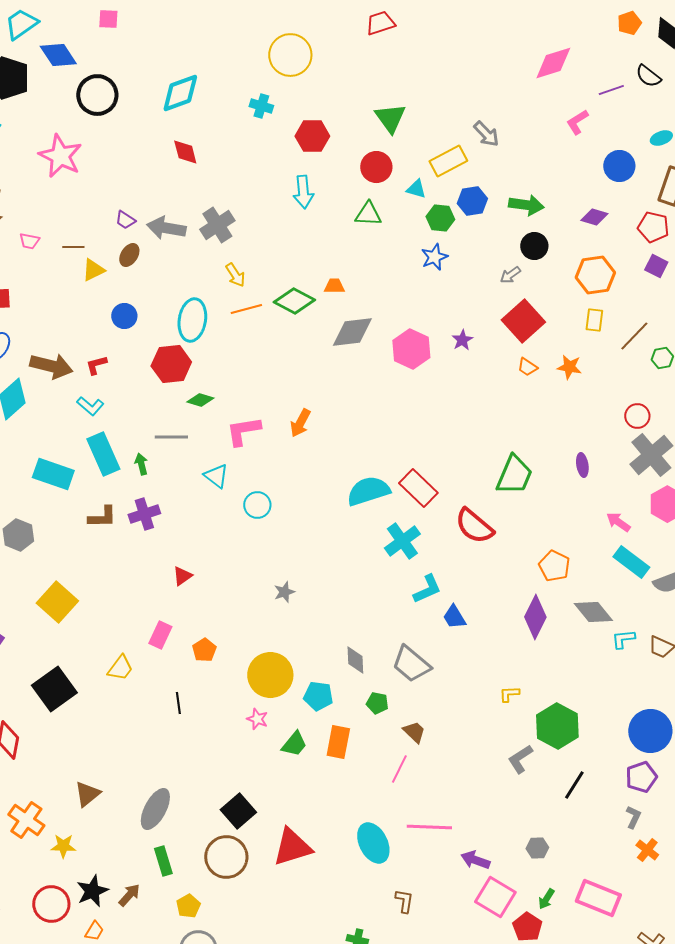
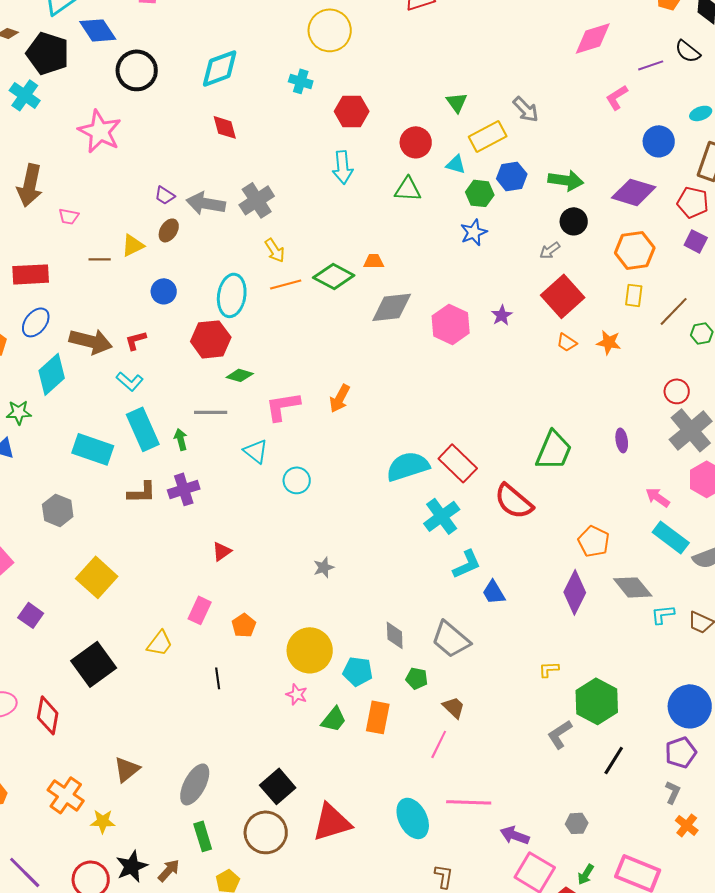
green triangle: (390, 118) -> (457, 102), moved, size x0.7
purple diamond: (594, 217) -> (634, 192), size x1.6
brown line: (73, 247) -> (100, 259), moved

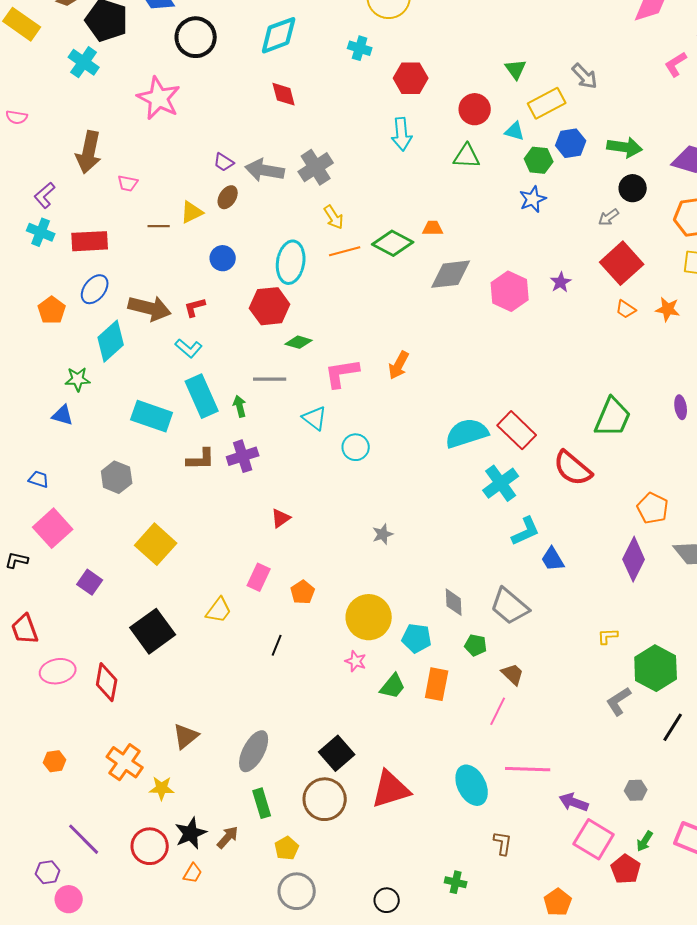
black line: (218, 678) -> (277, 645), turned 30

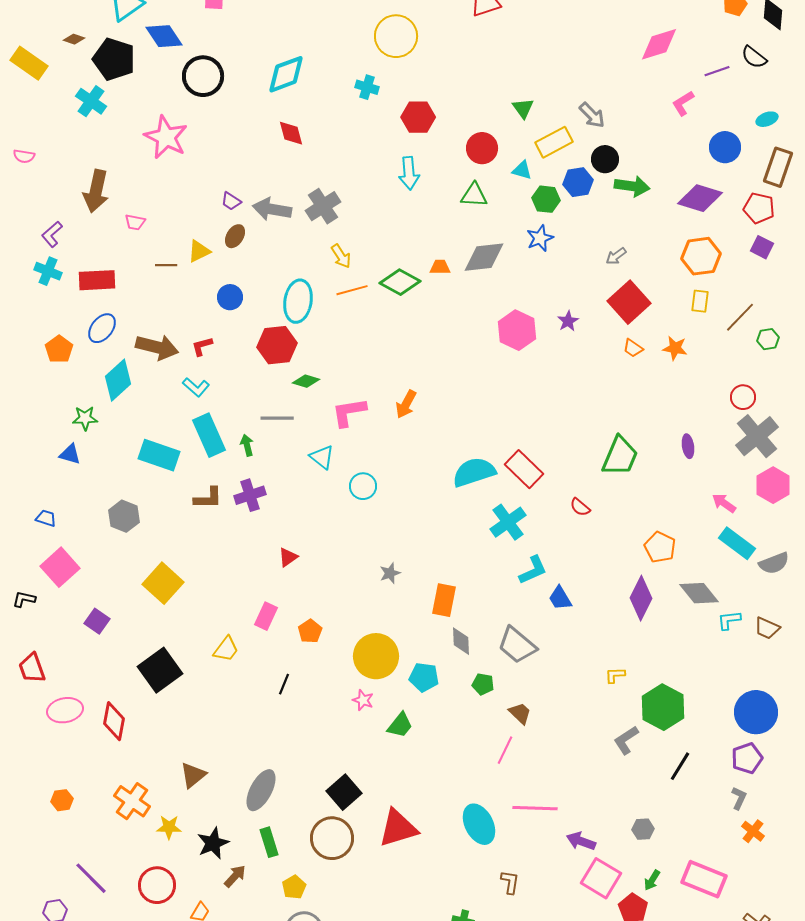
black circle: (633, 188) -> (605, 159), moved
gray diamond: (451, 274) -> (484, 257), moved
red semicircle: (573, 468) -> (580, 507), size x0.5
orange rectangle: (437, 684) -> (444, 600), moved
black star: (191, 833) -> (213, 843), moved

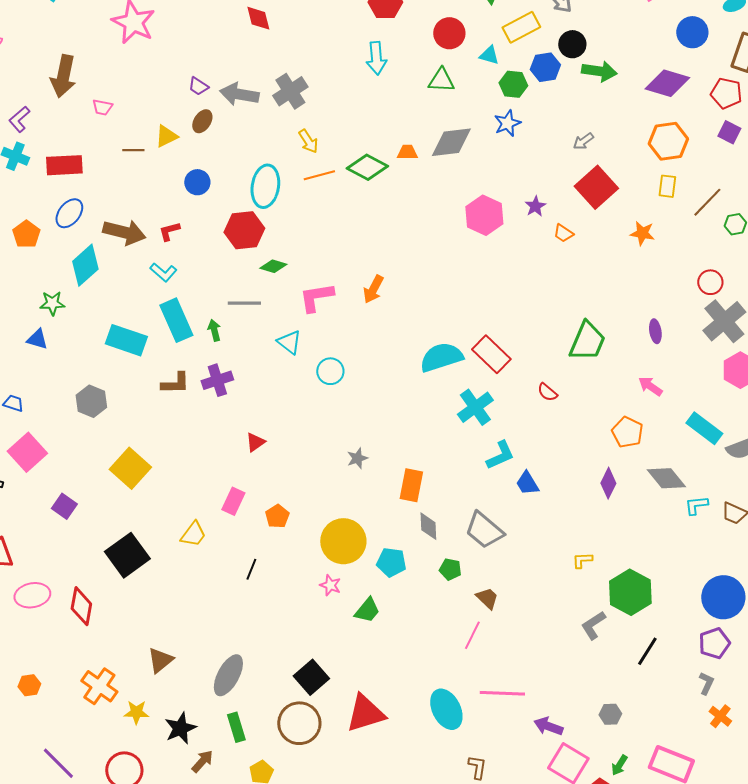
orange trapezoid: (633, 348) -> (563, 233), moved
pink arrow: (724, 503) -> (650, 386), moved
purple diamond: (641, 598) -> (608, 483), size x0.7

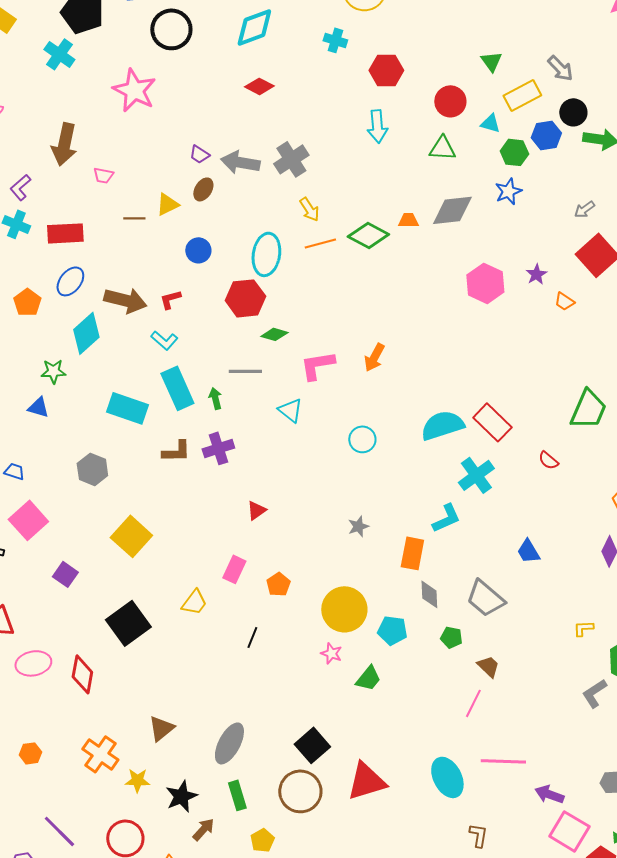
red diamond: (258, 18) -> (259, 86), turned -48
cyan circle: (330, 371) -> (362, 439), moved
cyan L-shape: (500, 455) -> (446, 518), moved

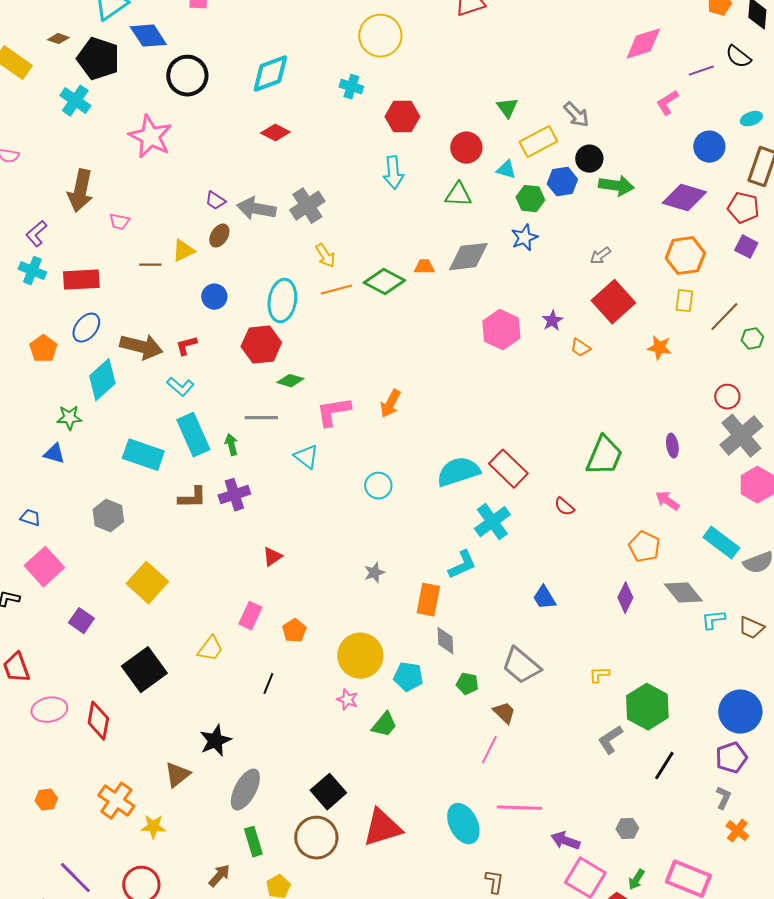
gray trapezoid: (485, 598) -> (521, 666), moved
black star: (181, 796) -> (215, 741), moved

